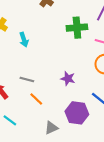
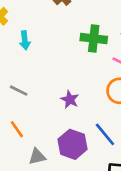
orange line: (36, 99) -> (17, 129), moved

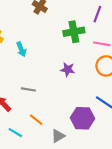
purple star: (70, 100) -> (68, 69), moved

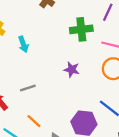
gray line: (28, 89) -> (28, 88), turned -32

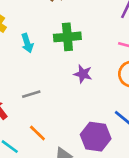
green cross: (81, 29) -> (67, 37), moved

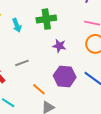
orange line: (37, 133) -> (39, 89), moved
purple hexagon: (96, 137) -> (65, 76), moved

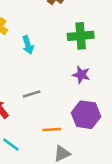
green cross: (46, 19) -> (81, 36), moved
orange line: (39, 89) -> (52, 129), turned -48

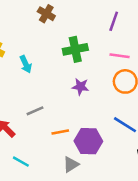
purple hexagon: (86, 115) -> (88, 141), moved
orange line: (52, 129) -> (60, 132), moved

